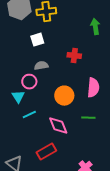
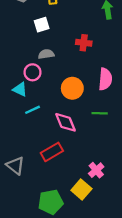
cyan triangle: (18, 97) -> (20, 89), turned -32

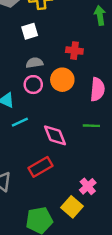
pink circle: (33, 72) -> (33, 85), moved
orange circle: (72, 88) -> (62, 80), moved

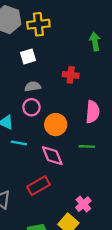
orange circle: (62, 80) -> (56, 125), moved
cyan line: (20, 122) -> (19, 143), turned 35

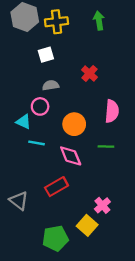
green arrow: (95, 42) -> (99, 21), moved
red cross: (71, 75) -> (89, 74), turned 35
pink circle: (31, 107) -> (40, 106), moved

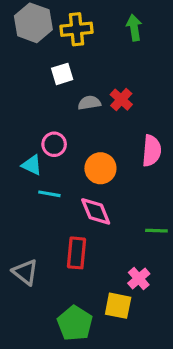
gray semicircle: (51, 85) -> (89, 103), moved
green line: (106, 146) -> (156, 231), moved
red rectangle: (57, 187) -> (76, 253), turned -55
yellow square: (87, 225) -> (118, 306), turned -30
green pentagon: (55, 238) -> (75, 323), turned -30

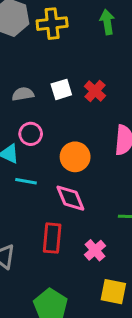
white square: (62, 74) -> (61, 89), moved
gray semicircle: (89, 103) -> (23, 94), moved
pink cross: (139, 279) -> (95, 250), moved
yellow square: (118, 306) -> (113, 292), moved

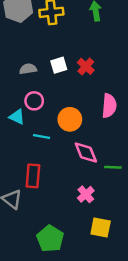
cyan line: (26, 181) -> (42, 137), moved
pink diamond: (70, 198) -> (86, 153), moved
red rectangle: (52, 238) -> (33, 176), moved

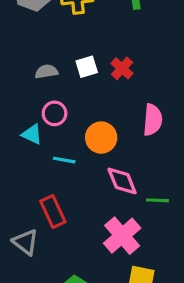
red rectangle: (33, 176) -> (53, 212), turned -30
pink cross: (86, 194) -> (122, 236), size x1.6

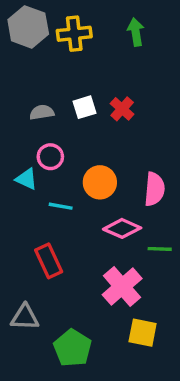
pink semicircle: (153, 120) -> (155, 189), moved
pink diamond: (122, 181) -> (122, 228), turned -44
gray triangle: (26, 242) -> (25, 317), moved, turned -36

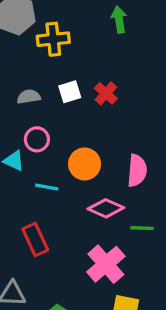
yellow cross: (74, 34) -> (53, 39), moved

